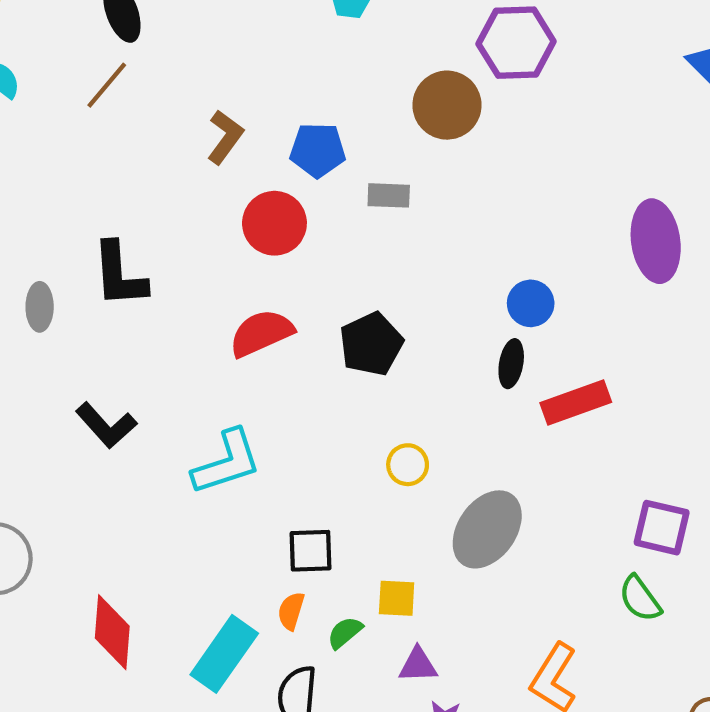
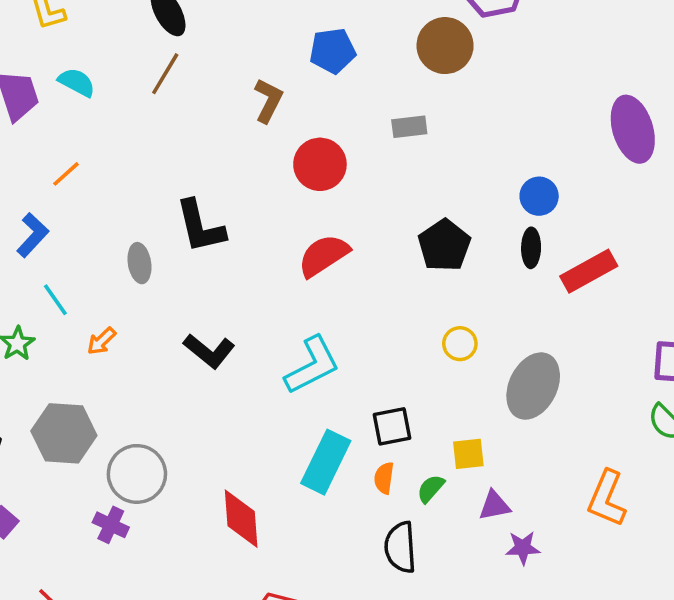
blue pentagon: (318, 150) -> (333, 51), moved
black pentagon: (371, 344) -> (444, 245), moved
cyan rectangle: (224, 654) -> (326, 462), moved

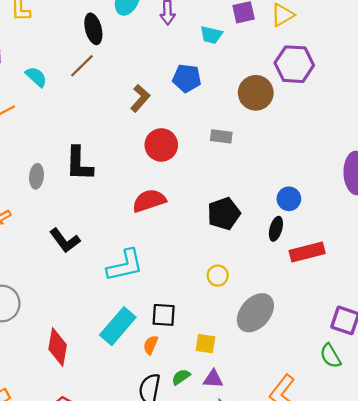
cyan semicircle: (77, 82) -> (36, 77), moved
green semicircle: (431, 489) -> (181, 377), moved

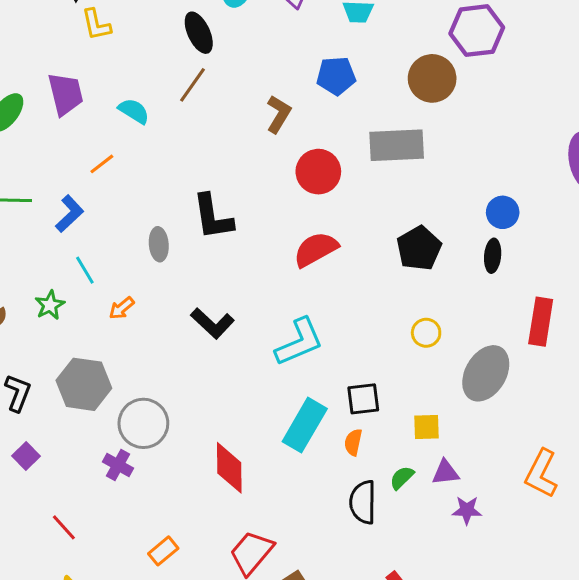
gray rectangle: (221, 136) -> (397, 145), size x1.8
red rectangle: (307, 252) -> (541, 322), moved, turned -56

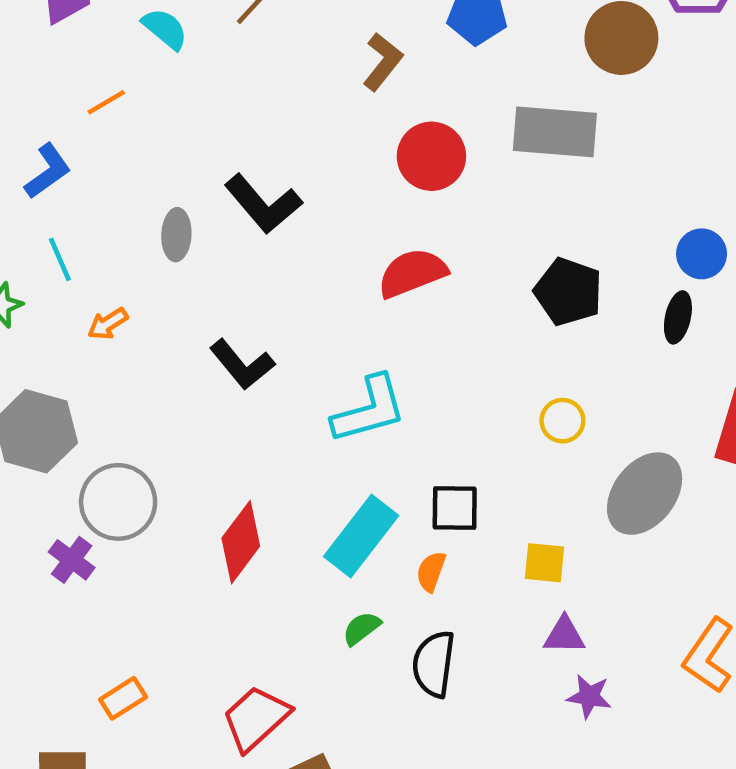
black L-shape: (213, 217) -> (263, 204), turned -39
black pentagon: (419, 248) -> (568, 292), turned -30
red diamond: (229, 468) -> (241, 542), moved, turned 30
green semicircle: (402, 478) -> (362, 628), moved

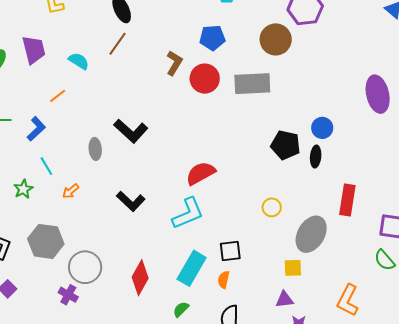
red circle: (431, 156) -> (205, 79), moved
red semicircle: (412, 273) -> (201, 173), moved
black pentagon: (568, 292) -> (286, 145), moved
yellow square: (544, 563) -> (293, 268), moved
green semicircle: (362, 628) -> (181, 309), moved

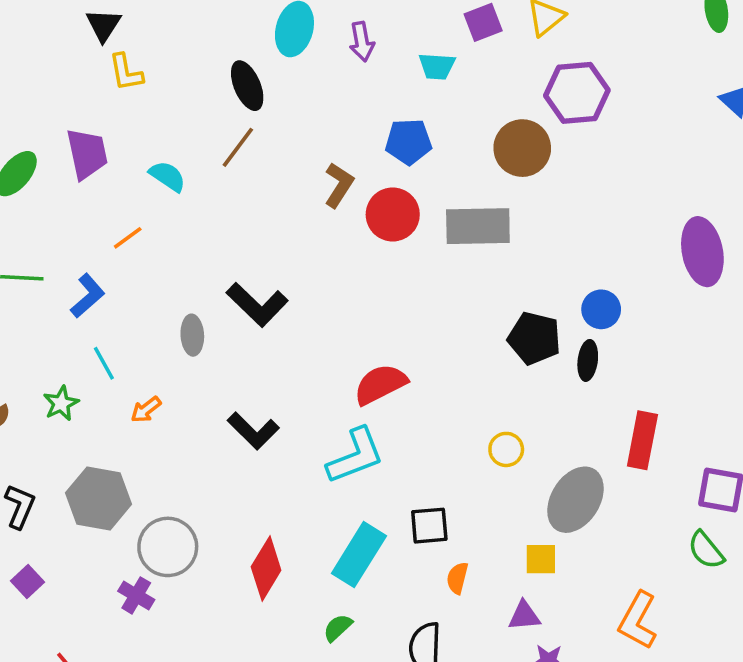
orange semicircle: (224, 280) -> (457, 578), moved

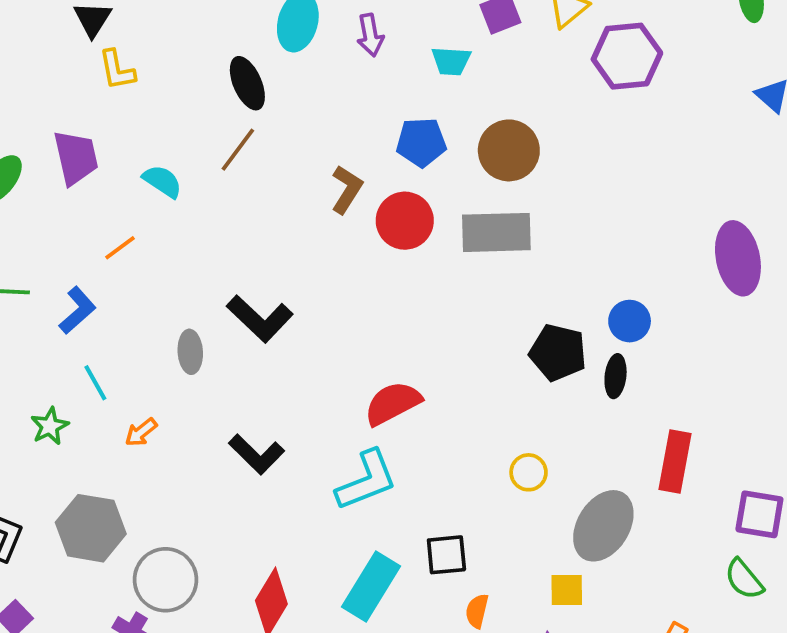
purple hexagon: (577, 93) -> (627, 56), moved
brown circle: (522, 148) -> (509, 150), moved

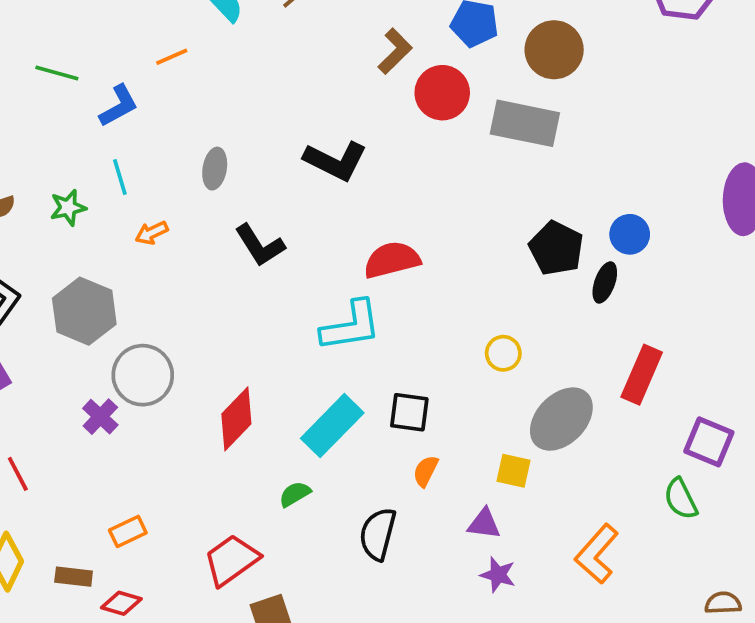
black L-shape: (260, 319) -> (336, 161), moved, turned -30
black L-shape: (257, 454) -> (260, 245), moved

